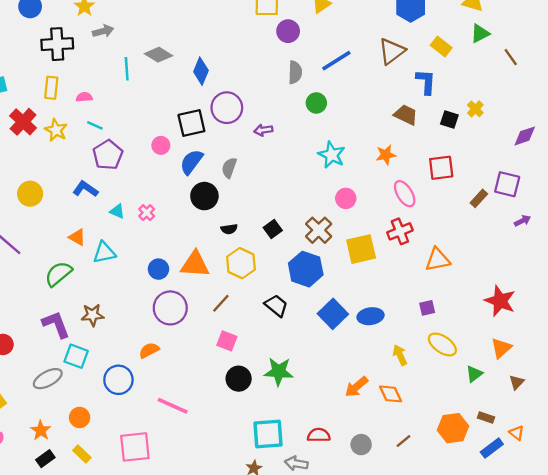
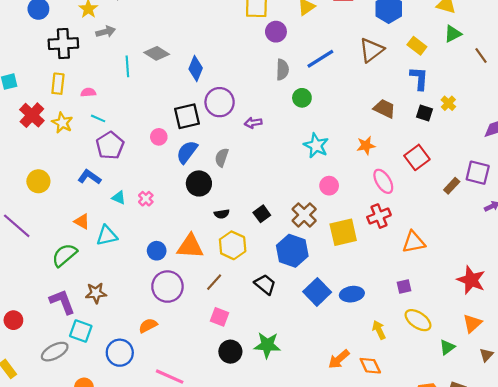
blue L-shape: (426, 82) -> (419, 78), moved
red square: (441, 168) -> (417, 157), turned -30

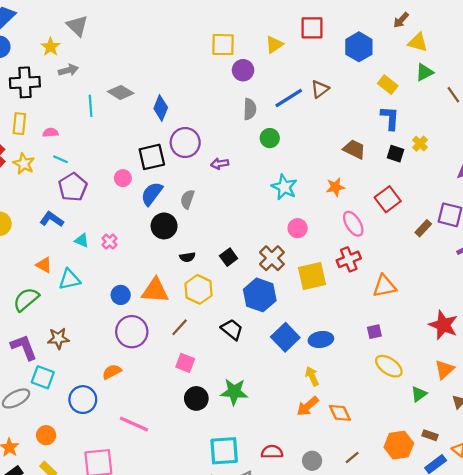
brown triangle: (371, 50) -> (320, 89), moved, size x0.7
yellow arrow: (379, 330) -> (312, 376), moved

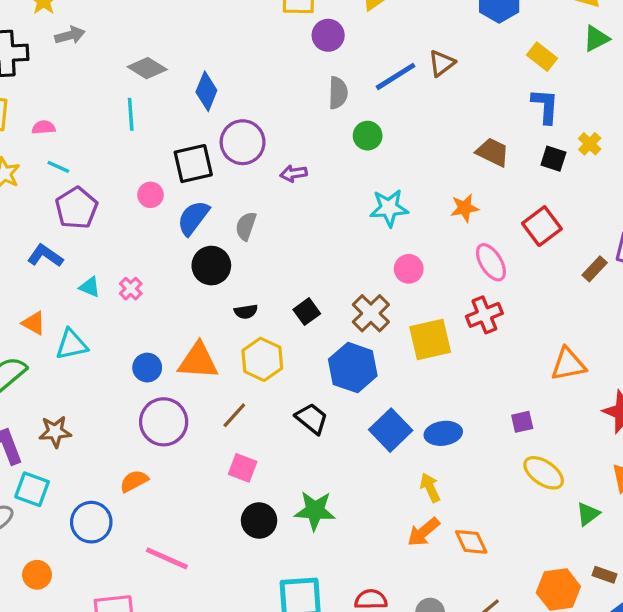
cyan line: (91, 106) -> (131, 114), moved
cyan star: (284, 187) -> (389, 208), turned -30
orange triangle: (384, 286) -> (568, 364), moved

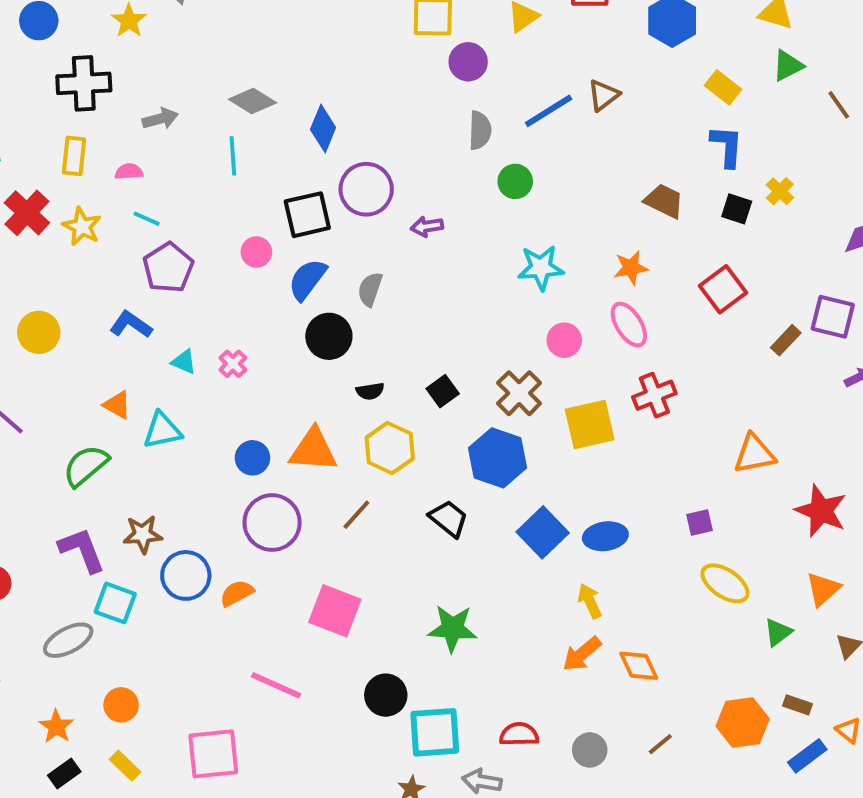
gray arrow: (70, 35) -> (160, 119), moved
pink ellipse: (491, 262) -> (629, 325), moved
pink square: (243, 468) -> (335, 611), moved, size x1.5
black circle: (259, 520) -> (386, 695), moved
blue circle: (91, 522) -> (186, 575), moved

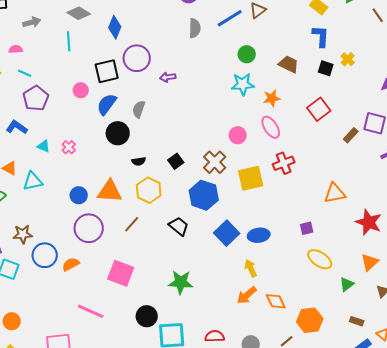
green circle: (515, 181) -> (247, 54), moved
cyan star: (541, 268) -> (243, 84), moved
orange hexagon: (743, 723) -> (310, 320), moved

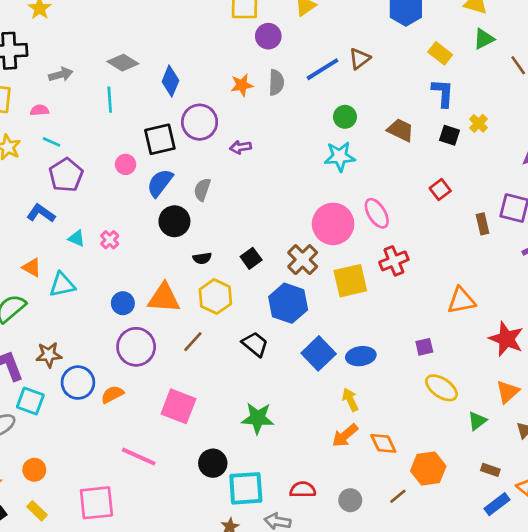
orange star: (272, 98) -> (242, 85), moved
red square: (319, 109) -> (440, 190), size x0.7
pink circle: (238, 135) -> (333, 224), size x1.8
brown rectangle: (351, 135) -> (482, 224), turned -56

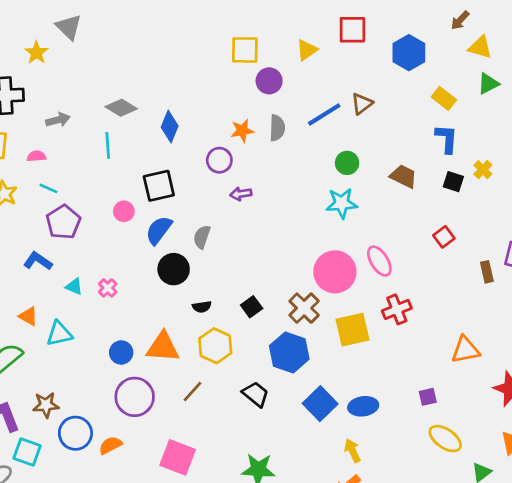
purple circle: (200, 122) -> (219, 160), moved, size x0.7

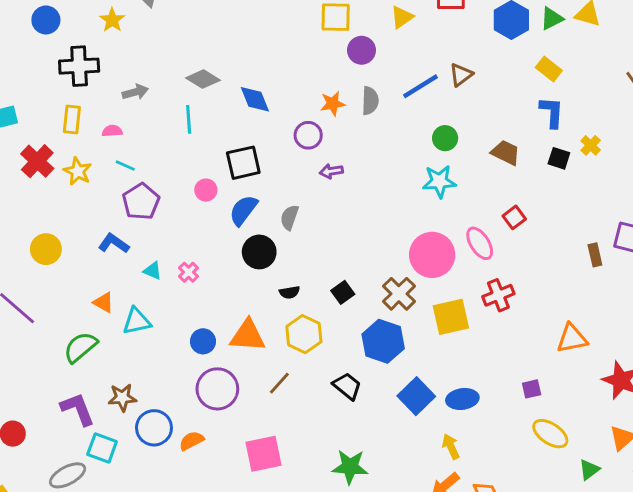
green triangle: (488, 84) -> (552, 19), moved
blue diamond: (170, 127) -> (255, 99), turned -44
red square: (444, 237) -> (514, 217), moved
pink square: (178, 457) -> (264, 454), turned -33

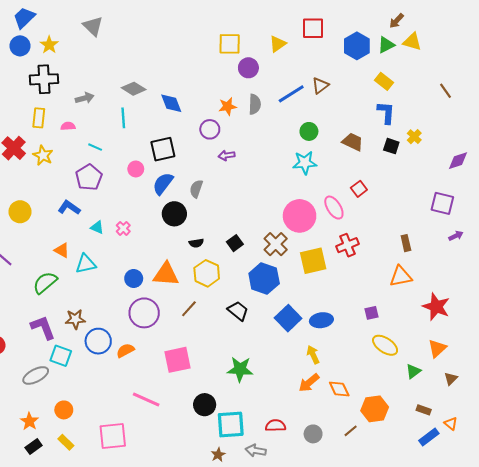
yellow star: (112, 20) -> (49, 45), moved
cyan line: (125, 166) -> (95, 147), moved
brown rectangle: (595, 255) -> (406, 243), moved

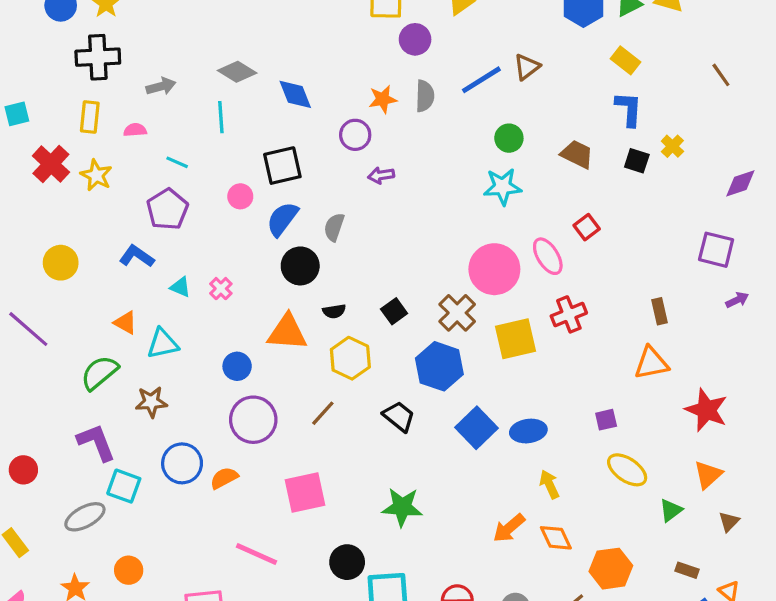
orange triangle: (166, 274) -> (287, 332), moved
brown star: (75, 319) -> (151, 402), moved
yellow arrow: (313, 355) -> (549, 484), moved

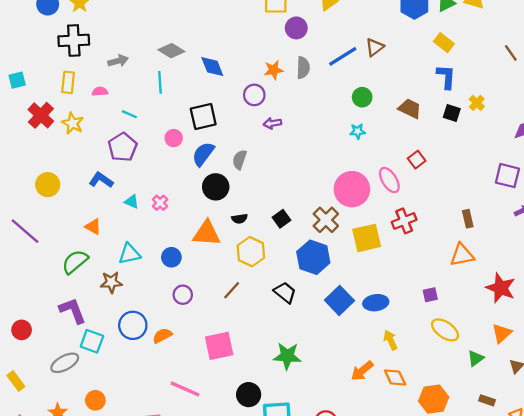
cyan star: (502, 187) -> (358, 131), size x0.6
cyan triangle: (163, 344) -> (129, 254), moved
purple circle: (253, 420) -> (183, 295), size x0.6

